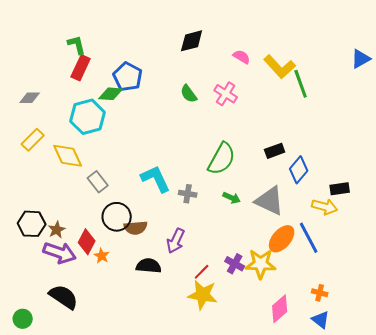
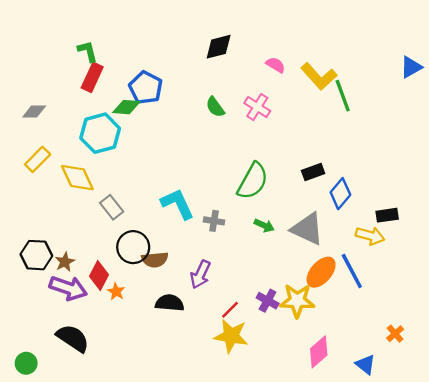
orange cross: (320, 293) -> (395, 334), moved, turned 35

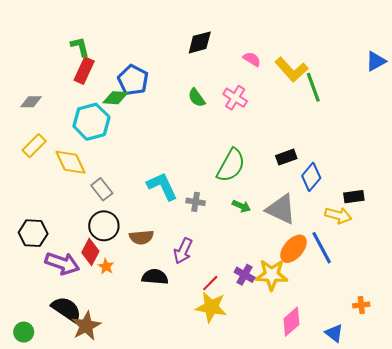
black circle: (133, 247) -> (104, 226), moved
brown star: (65, 262) -> (86, 326), moved, size x1.6
orange cross: (395, 334) -> (361, 305), turned 35

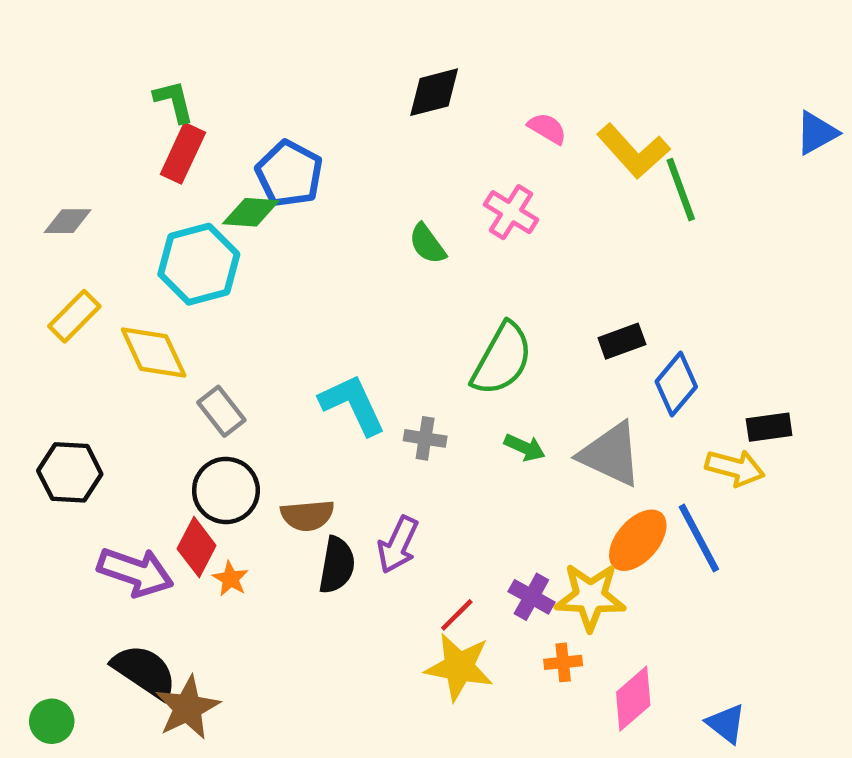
green semicircle: (197, 98) -> (427, 244), moved
black hexagon: (33, 233) -> (70, 472), moved
black semicircle: (155, 277) -> (337, 565), moved, turned 95
orange cross: (361, 305) -> (563, 662), moved

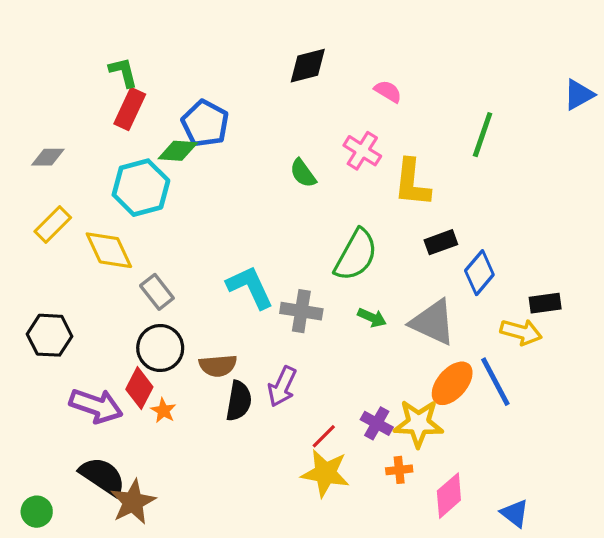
yellow L-shape: (633, 151) -> (412, 183), moved, turned 48
green line: (681, 190) -> (483, 135), turned 39
gray cross: (425, 438) -> (301, 311), size x1.4

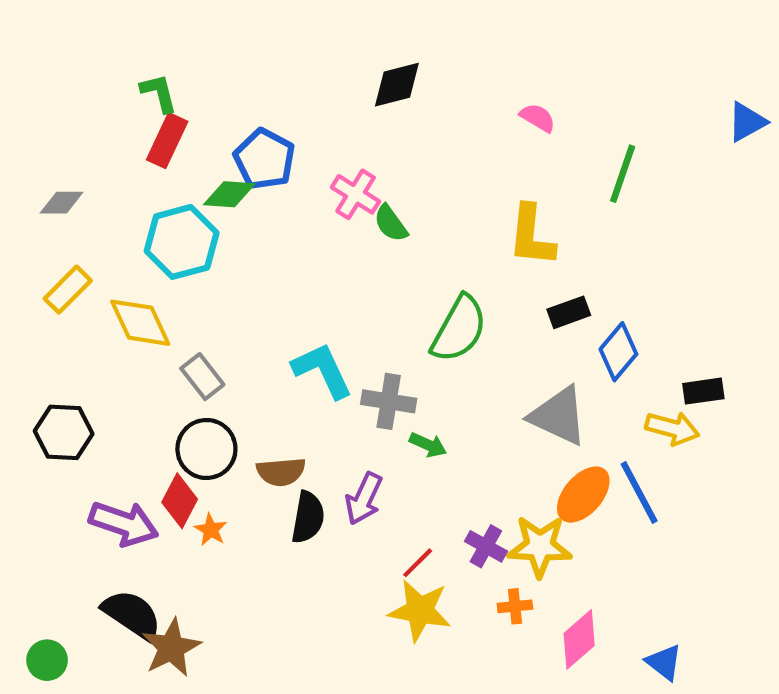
pink semicircle: (388, 91) -> (538, 118), moved
pink cross: (362, 151) -> (356, 194), moved
green arrow: (372, 318) -> (428, 445), moved

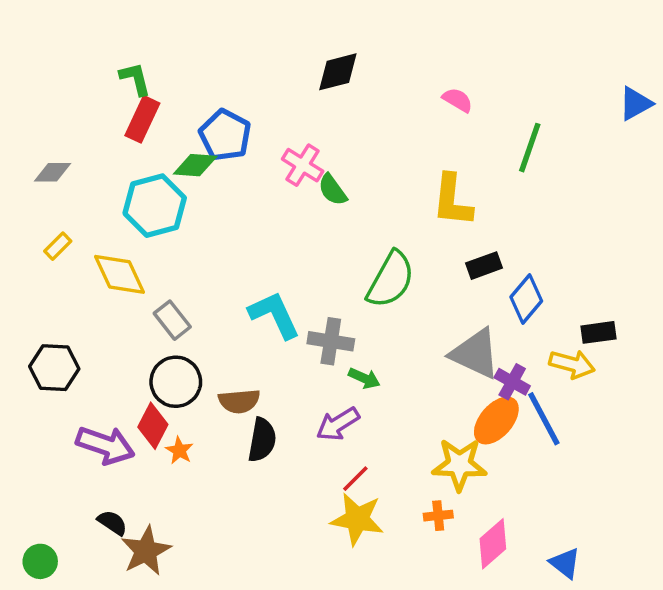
yellow rectangle: (68, 290) -> (58, 246), size x0.7
purple arrow: (364, 499) -> (338, 424), moved, turned 33
purple cross: (486, 546) -> (512, 382), moved
black semicircle: (132, 615) -> (112, 523), size x0.6

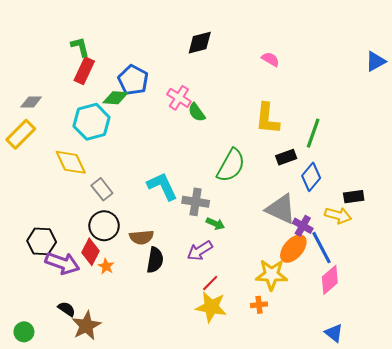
green line: (530, 148) -> (313, 133), moved
yellow rectangle: (58, 246) -> (21, 134), moved, size x1.8
black hexagon: (54, 368) -> (42, 241), moved
pink diamond: (493, 544) -> (330, 280), moved

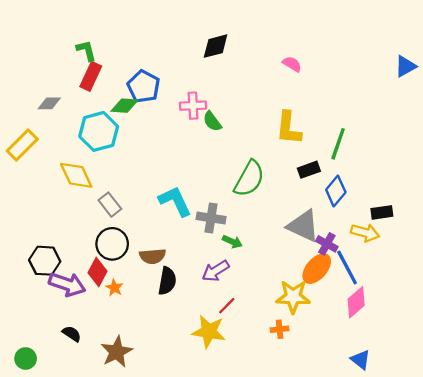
pink cross: (179, 98) -> (193, 106), turned -35
gray diamond: (31, 102) -> (49, 103), moved
yellow star: (211, 307) -> (209, 332), moved
brown star: (86, 326) -> (117, 352), moved

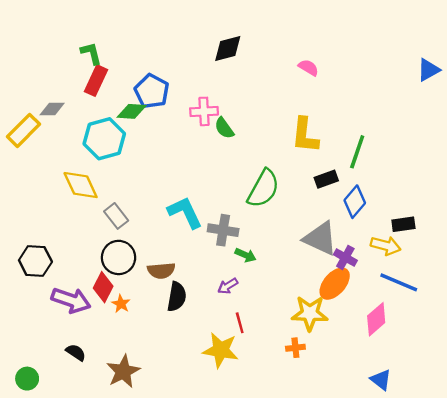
yellow rectangle: (22, 145) -> (24, 130), moved
black hexagon: (45, 261) -> (35, 261), moved
blue line: (347, 267) -> (399, 282), moved, turned -39
purple arrow: (216, 271) -> (228, 286), size x0.7
red line: (227, 306) -> (240, 323), turned -60

